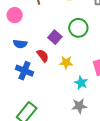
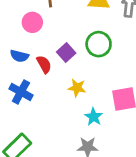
pink circle: (15, 15) -> (32, 22), moved
red semicircle: (43, 56) -> (44, 64), moved

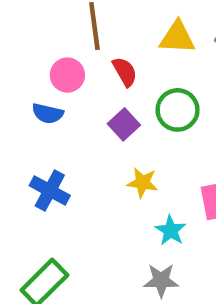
blue semicircle: (19, 56) -> (48, 113), moved
red semicircle: (44, 64) -> (125, 72), moved

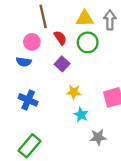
green circle: (178, 110) -> (88, 42), moved
cyan star: (171, 230) -> (81, 115), moved
gray star: (161, 280) -> (98, 137), moved

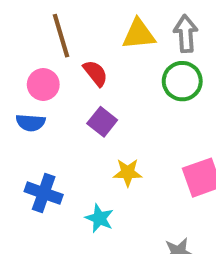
green circle: (88, 42) -> (182, 81), moved
cyan star: (81, 115) -> (99, 218), moved

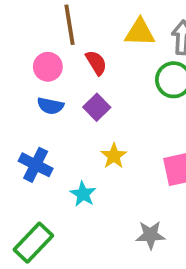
blue semicircle: (31, 123) -> (50, 106), moved
yellow star: (128, 173) -> (114, 156), turned 30

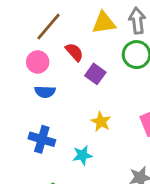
brown line: (69, 25) -> (49, 27), turned 60
purple square: (97, 107) -> (95, 74), moved
cyan star: (83, 194) -> (82, 155), turned -30

